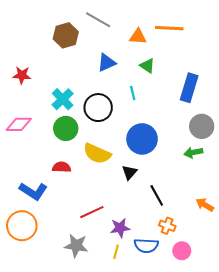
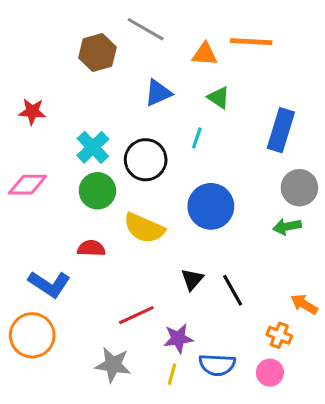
cyan line: (133, 93) -> (197, 138), turned 32
black triangle: (130, 172) -> (192, 279), moved
orange cross: (167, 226) -> (279, 335), moved

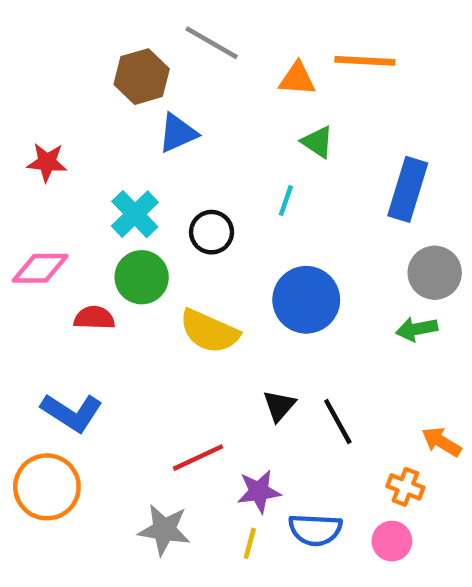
blue triangle: (158, 93) -> (178, 133), moved
black circle: (146, 160) -> (212, 232), size x0.7
red semicircle: (91, 248) -> (94, 318), moved

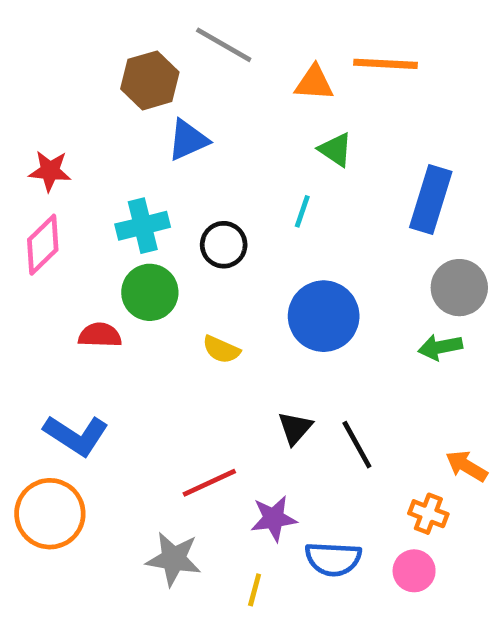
cyan cross: (135, 214) -> (143, 226), turned 30
pink diamond: (40, 268) -> (43, 245), moved, turned -44
yellow semicircle: (209, 331) -> (221, 349), size x0.6
yellow line: (250, 543) -> (255, 590), moved

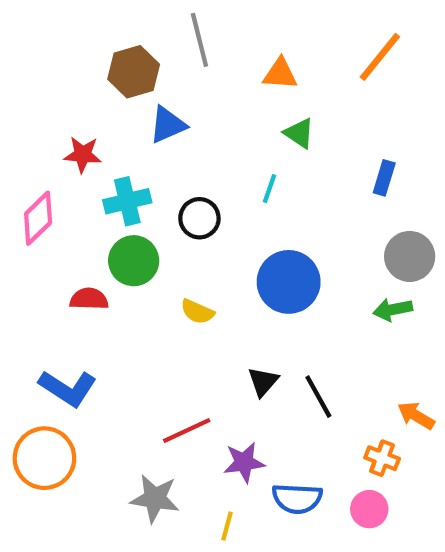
gray line: (224, 45) -> (199, 40), turned 46
orange line: (386, 64) -> (380, 57), moved, turned -54
red star: (50, 171) -> (83, 155), moved
blue rectangle: (431, 200) -> (384, 178), size x0.6

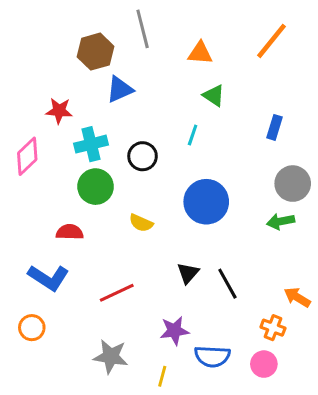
red semicircle: (89, 299) -> (70, 232), moved
red line: (187, 431) -> (117, 293), moved
orange circle: (44, 458) -> (32, 328), size x0.6

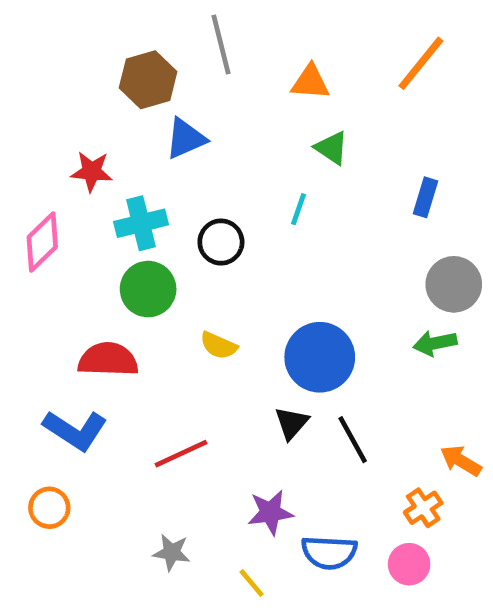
blue circle: (206, 202) -> (320, 357), moved
red semicircle: (70, 232) -> (108, 360), size x1.4
orange cross: (273, 328) -> (423, 508), turned 35
gray star: (111, 356) -> (172, 552), size x0.7
yellow line: (162, 376) -> (252, 583), turned -55

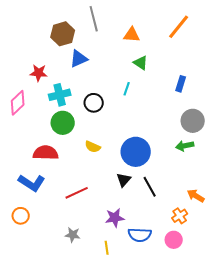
yellow line: (252, 583) -> (107, 248), turned 32

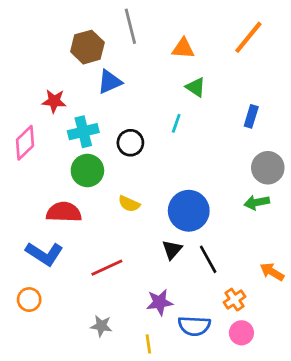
orange cross: (180, 216) -> (234, 300), moved

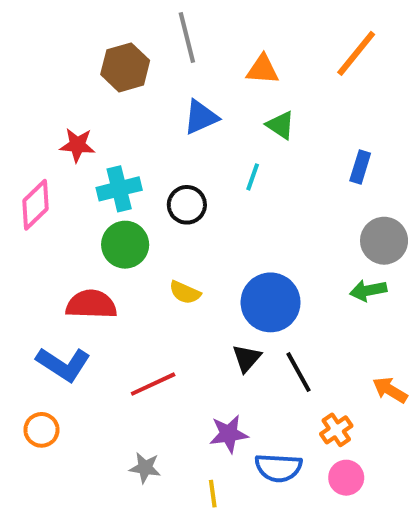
blue triangle: (110, 82) -> (201, 117), moved

